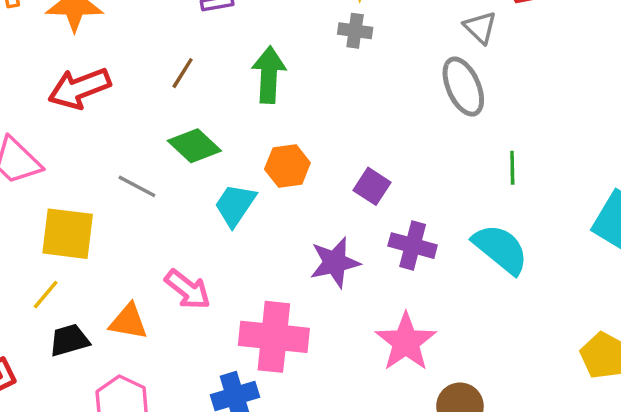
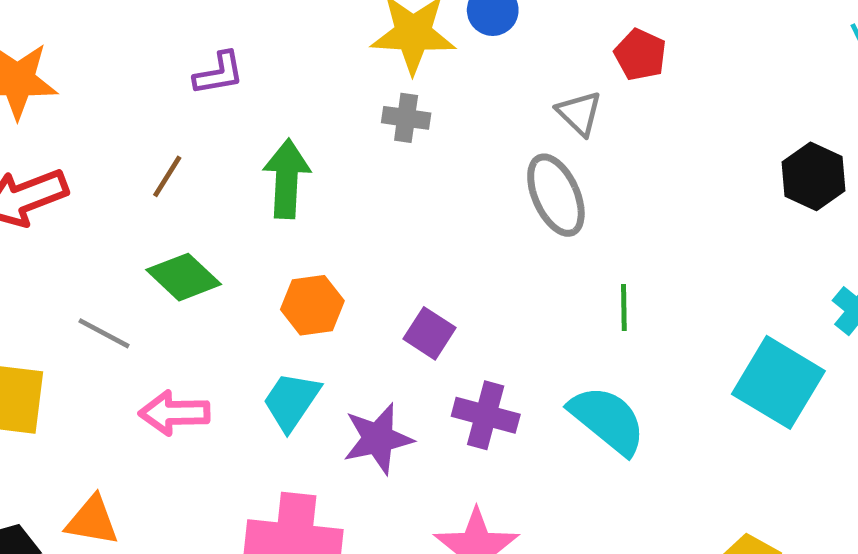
cyan trapezoid: (235, 205) -> (291, 401), moved
pink arrow: (188, 289) -> (174, 413), moved, turned 141

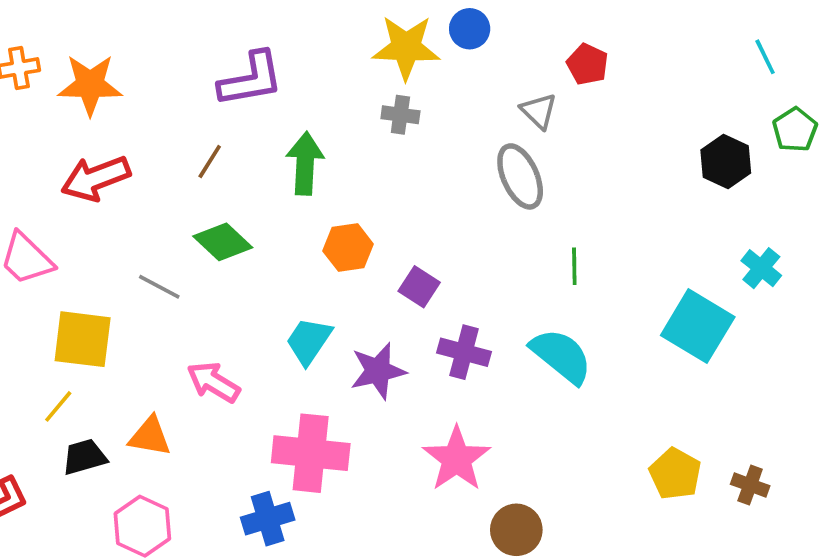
purple L-shape: (219, 73) -> (251, 79), size x1.6
orange hexagon: (312, 305) -> (348, 248), moved
pink arrow: (174, 413) -> (213, 382), moved, turned 32

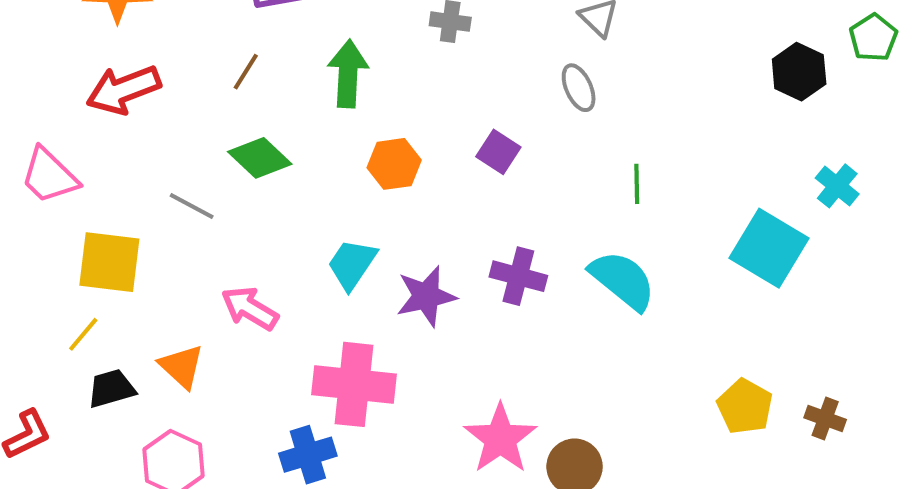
gray ellipse: (520, 176) -> (579, 88), size x0.7
purple square: (419, 287) -> (498, 152), moved
orange triangle: (150, 436) -> (182, 366), turned 33
pink star: (457, 459) -> (500, 439), moved

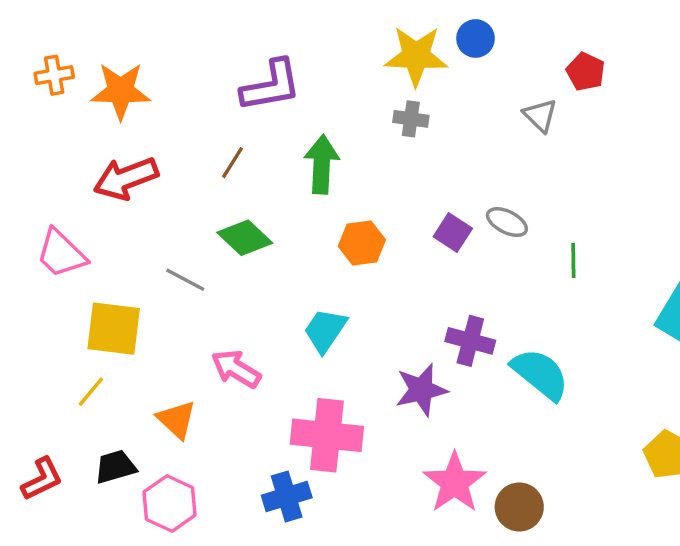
gray ellipse: (579, 88) -> (507, 222), moved, turned -39
cyan semicircle: (623, 280) -> (540, 374), moved
purple star: (426, 296) -> (421, 390), moved
black trapezoid: (111, 388) -> (115, 467), moved

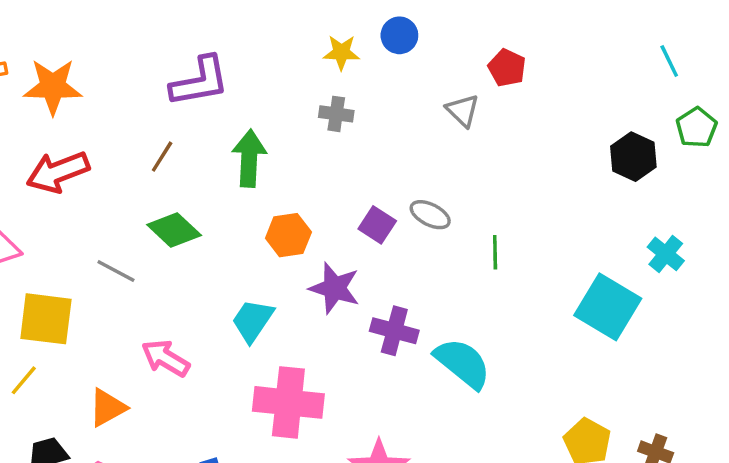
yellow star: (416, 56) -> (341, 52), size x0.6
purple star: (421, 390) -> (335, 288), moved, turned 30
orange triangle: (177, 420) -> (107, 408), turned 48
pink cross: (327, 435) -> (288, 402), moved

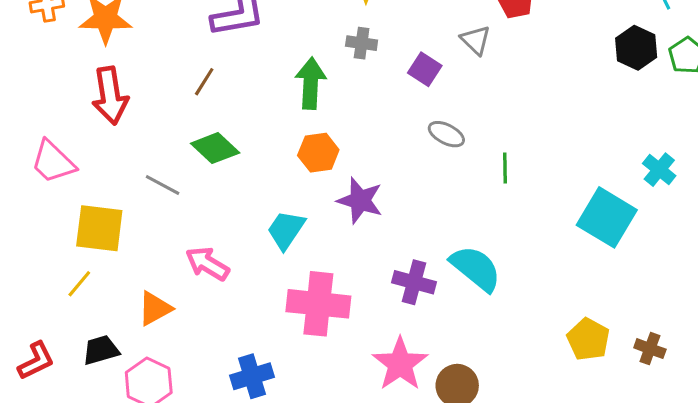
black hexagon: (633, 157) -> (636, 48), moved
green arrow: (249, 158) -> (311, 83), moved
red arrow: (58, 172) -> (110, 96), turned -78
purple square: (377, 225) -> (425, 69), moved
purple cross: (394, 331) -> (414, 282), moved

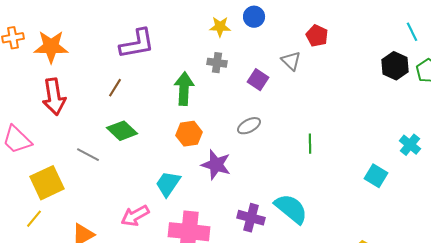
gray ellipse: (446, 134) -> (249, 126), moved, turned -55
cyan square: (607, 217) -> (376, 176), size x0.6
yellow square: (99, 228) -> (47, 183), turned -32
pink arrow: (207, 264) -> (135, 216), moved, turned -60

